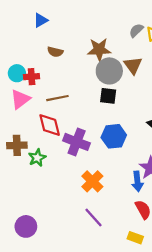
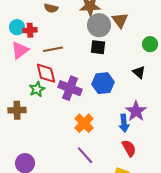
brown cross: (17, 145) -> (17, 110), moved
green star: (37, 158) -> (37, 89), moved

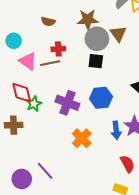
red cross: (30, 30) -> (58, 49), moved
pink triangle: (20, 50) -> (28, 61), moved, turned -48
red diamond: (46, 73) -> (22, 93), moved
blue arrow: (124, 123) -> (116, 130), moved
purple line: (85, 155) -> (45, 171), moved

